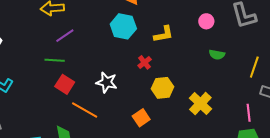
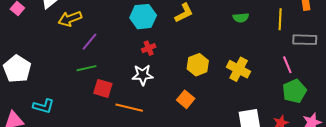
red cross: (145, 62) -> (149, 48), moved, turned 32

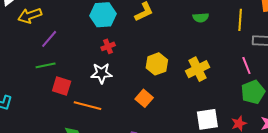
yellow cross: (239, 69) -> (198, 69), turned 35

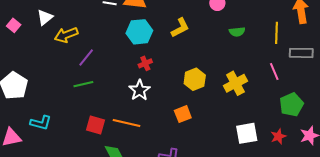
pink line: (246, 65) -> (274, 71), moved
white star: (102, 73) -> (140, 90), turned -30
red square: (62, 86) -> (96, 125), moved
orange square: (144, 98) -> (183, 114), turned 30

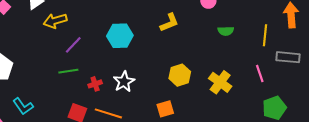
cyan hexagon: (139, 32) -> (120, 36), moved
red cross: (145, 63) -> (95, 84), moved
yellow cross: (235, 83) -> (220, 82), turned -30
cyan L-shape: (41, 123) -> (23, 106), turned 35

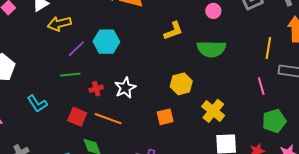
green semicircle: (226, 31) -> (211, 49), moved, size x1.8
cyan hexagon: (120, 36) -> (106, 42), moved
yellow cross: (220, 82) -> (213, 111), moved
cyan L-shape: (23, 106) -> (37, 104), moved

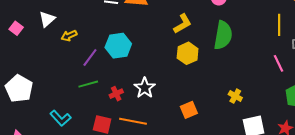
yellow arrow: (59, 24) -> (69, 36), size x0.7
green semicircle: (211, 49) -> (223, 35), turned -72
yellow hexagon: (181, 84) -> (188, 53), moved
yellow cross: (213, 111) -> (235, 96), size x0.6

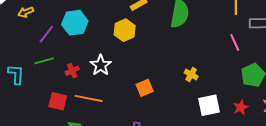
yellow hexagon: (188, 53) -> (125, 30), moved
cyan L-shape: (61, 118) -> (16, 74), moved, turned -135

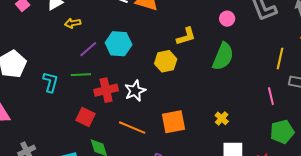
red cross: (72, 71) -> (106, 90), size x1.6
orange square: (145, 88) -> (173, 122), size x1.4
orange line: (89, 98) -> (132, 128), moved

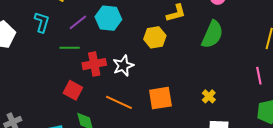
cyan L-shape: (50, 82) -> (42, 22), moved

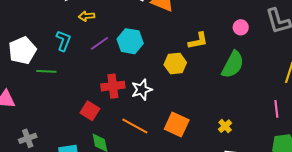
green line: (70, 48) -> (46, 71), moved
orange square: (160, 98) -> (177, 124), turned 30

